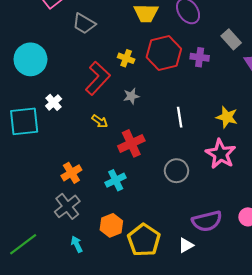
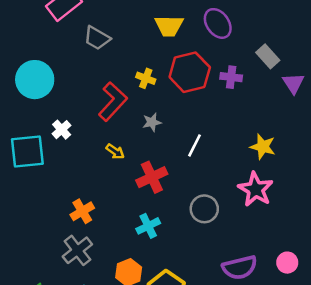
white line: (180, 117) -> (195, 145), moved, turned 36
cyan cross: (116, 180) -> (148, 226), moved

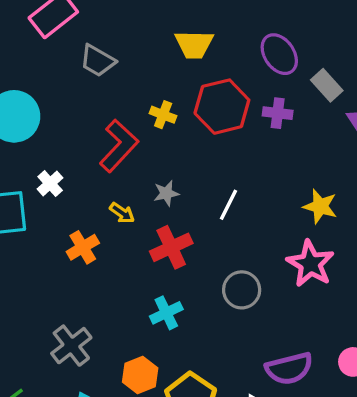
purple ellipse: (218, 23) -> (279, 54), moved
gray star: (152, 122) -> (166, 193), moved
orange cross: (82, 211) -> (83, 247), moved

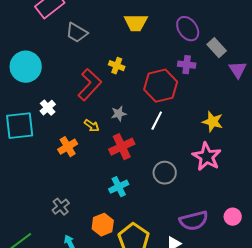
red hexagon: (222, 107) -> (161, 86), moved
gray cross: (71, 346) -> (61, 207), size x0.7

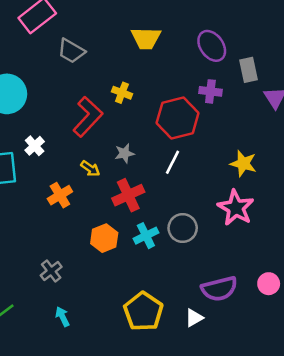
gray rectangle: (217, 48) -> (248, 70), turned 30
cyan cross: (119, 187) -> (146, 236), moved
orange hexagon: (103, 225) -> (104, 238), moved

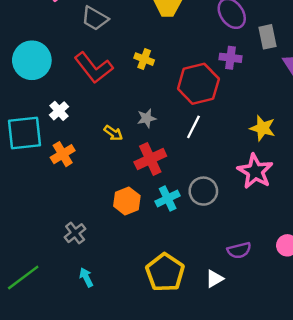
red L-shape: (88, 117) -> (94, 68), moved, turned 99
orange cross: (60, 195) -> (63, 154), moved
purple semicircle: (219, 289) -> (239, 250), size x0.7

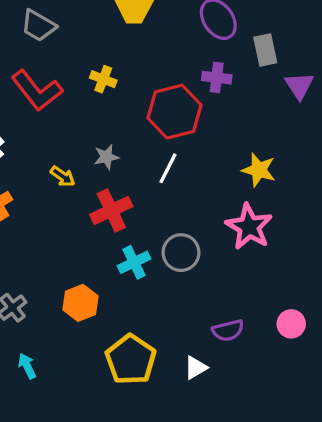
orange hexagon: (127, 201) -> (81, 303), moved

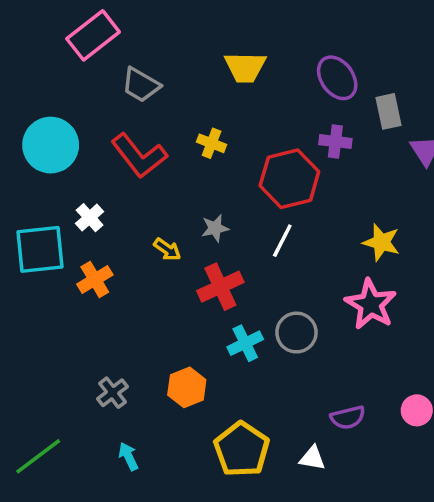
white triangle: (196, 368) -> (312, 458), turned 40

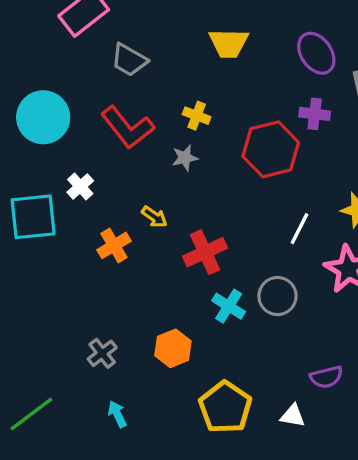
gray star: (215, 228) -> (185, 158), moved
white line: (282, 241) -> (299, 229), moved
orange cross: (95, 279) -> (114, 245), moved
cyan cross: (245, 343) -> (229, 306), turned -32

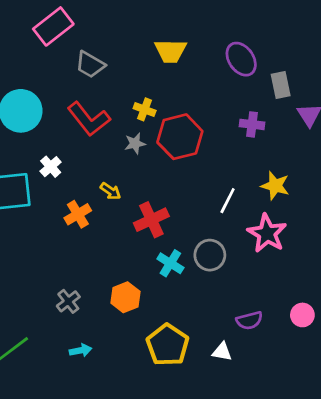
purple cross: (315, 114) -> (252, 124), moved
red hexagon: (271, 149) -> (180, 137), moved
cyan arrow: (117, 414) -> (81, 350), turned 105

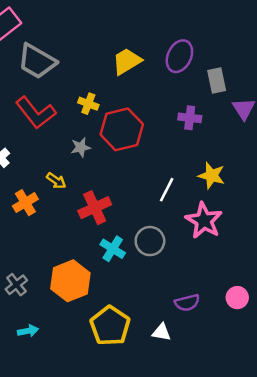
yellow trapezoid: (170, 51) -> (127, 61), moved, turned 148
purple ellipse: (241, 59) -> (179, 56), turned 60
gray trapezoid: (90, 65) -> (37, 61), size x1.4
gray star: (135, 143) -> (81, 147), moved
orange hexagon: (125, 297) -> (70, 281), size x1.4

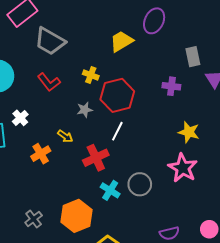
purple ellipse: (179, 56) -> (154, 21), moved
red L-shape: (36, 113) -> (49, 82), size x0.7
white line: (167, 190) -> (117, 131), moved

